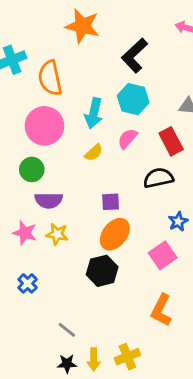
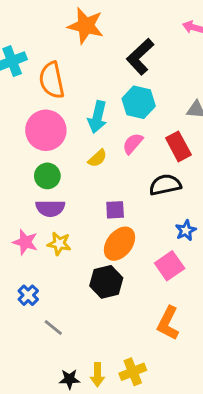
green circle: (32, 169) -> (47, 176), moved
gray line: (67, 330) -> (53, 328), moved

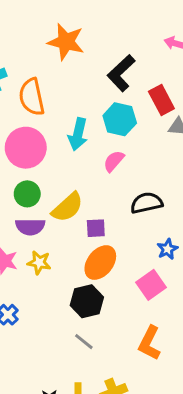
red rectangle: (178, 146) -> (161, 100), moved
yellow semicircle: (97, 158) -> (67, 207), moved, size x1.6
gray line: (53, 328) -> (84, 342), moved

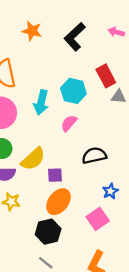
orange star: (66, 42) -> (32, 31), size x0.7
black L-shape: (121, 73) -> (75, 37), moved

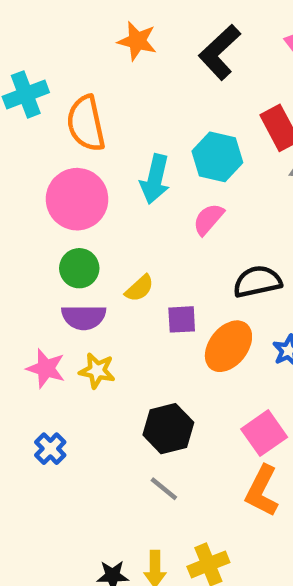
yellow semicircle: (33, 159) -> (139, 288), size x0.6
orange ellipse: (58, 202) -> (228, 346), moved
pink square: (98, 219) -> (264, 433), moved

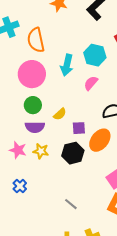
black hexagon: (168, 429) -> (73, 153), moved

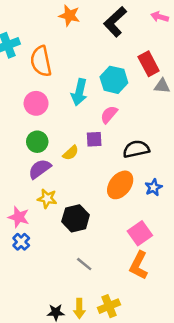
pink circle: (32, 74) -> (36, 103), size x0.7
purple semicircle: (35, 127) -> (40, 169), turned 144
purple square: (79, 128) -> (94, 139), moved
pink star: (18, 150) -> (19, 217), moved
black hexagon: (73, 153) -> (76, 218), moved

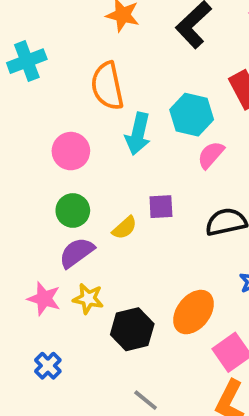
orange semicircle: (41, 61) -> (107, 86), moved
pink semicircle: (109, 114) -> (211, 155), moved
orange ellipse: (120, 185) -> (194, 312), moved
pink star: (19, 217) -> (44, 299), moved

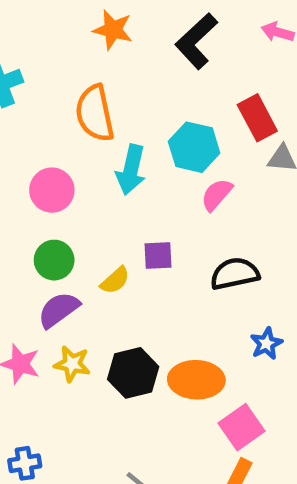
orange ellipse: (194, 312) -> (196, 380), turned 54
black hexagon: (132, 329) -> (133, 373), moved
blue cross: (48, 366) -> (25, 463), moved, turned 36

